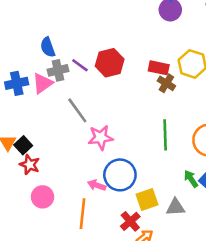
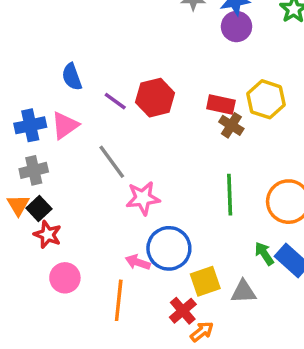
gray cross: (58, 70) -> (34, 170), moved

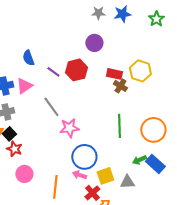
purple circle: (237, 27) -> (94, 43), moved
green arrow: (264, 254) -> (139, 160), turned -80
pink arrow: (138, 262) -> (79, 175), moved

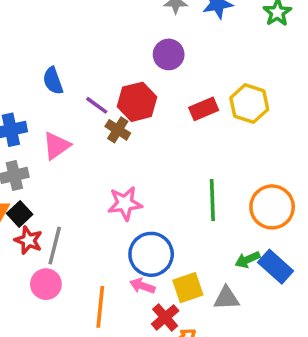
red rectangle: (114, 74) -> (204, 109), turned -35
pink triangle: (24, 86) -> (56, 146), moved
brown cross: (120, 86) -> (118, 130), moved
gray line: (51, 107) -> (55, 246), moved, turned 50

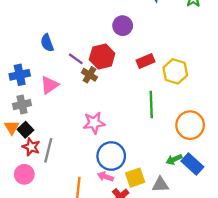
yellow hexagon: (249, 104) -> (175, 71), moved
green line: (212, 200) -> (151, 105), moved
pink circle: (46, 284) -> (24, 174), moved

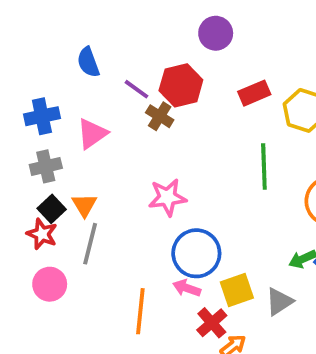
orange triangle: (12, 127) -> (84, 205), moved
red star: (31, 147) -> (42, 234), moved
gray triangle: (160, 185) -> (279, 302), turned -30

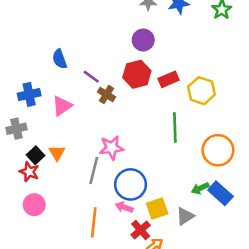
red hexagon: (181, 85) -> (137, 74), moved
gray cross: (46, 166) -> (16, 129), moved
gray line: (90, 244) -> (94, 170), moved

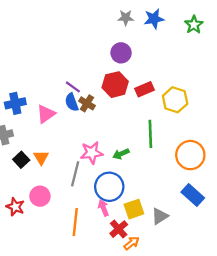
blue semicircle: (60, 59) -> (72, 102), moved
red star: (29, 172) -> (15, 207), moved
green arrow: (200, 188) -> (121, 154), moved
pink circle: (34, 205) -> (40, 196), moved
pink arrow: (124, 207) -> (103, 208), turned 49

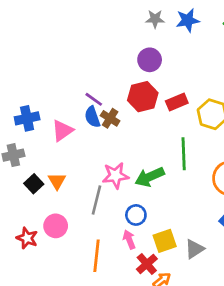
green arrow: (121, 154) -> (150, 177), size x1.5
blue circle: (109, 187) -> (136, 215), size x0.6

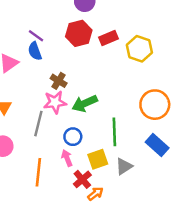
brown cross: (110, 118) -> (59, 81), moved
green line: (184, 154) -> (114, 132), moved

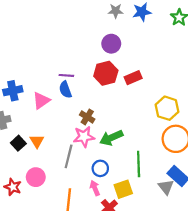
purple line: (36, 36) -> (66, 75), turned -32
yellow hexagon: (139, 49) -> (167, 108), moved
gray triangle: (124, 166) -> (166, 187), moved, turned -35

